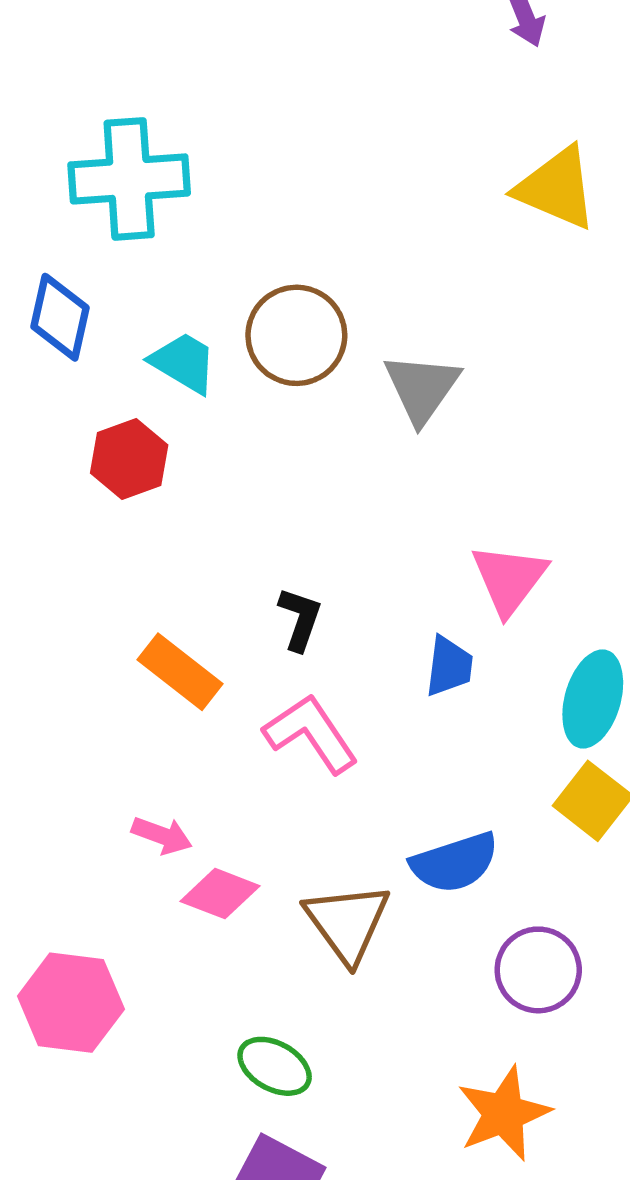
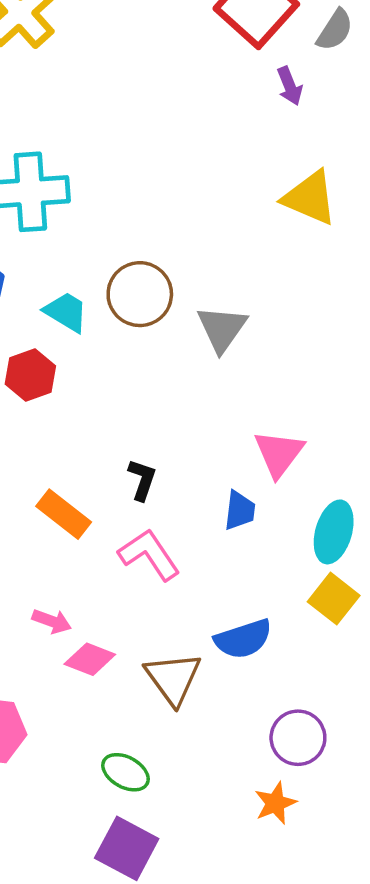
purple circle: (538, 970) -> (298, 738), moved
orange star: (504, 1114) -> (275, 803), size x0.7

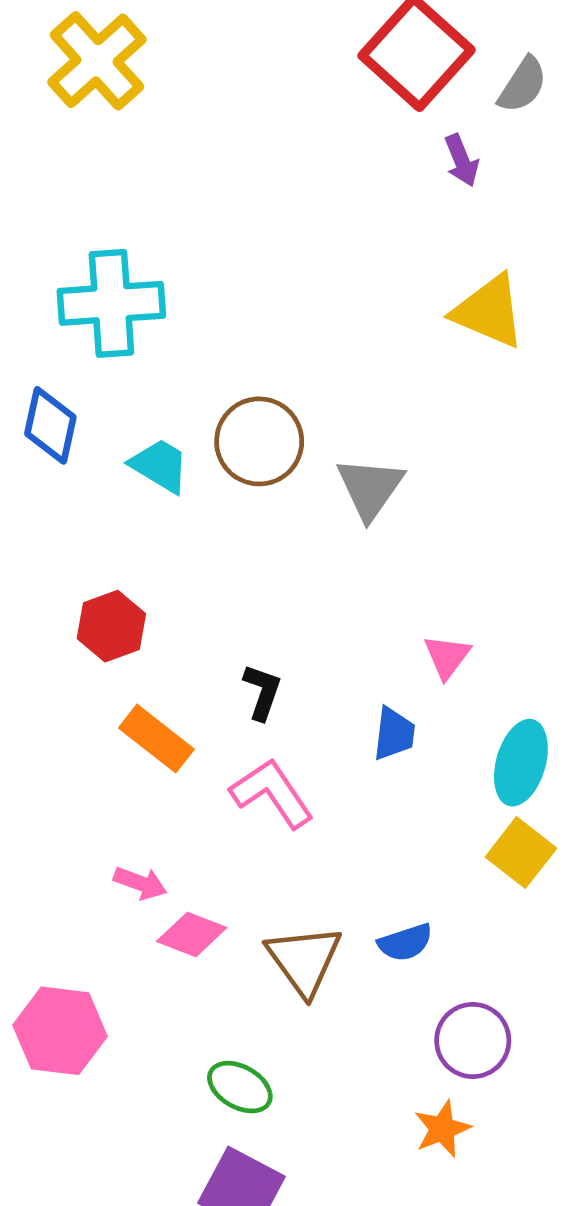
red hexagon: (30, 375) -> (111, 626), moved
pink triangle: (279, 453) -> (447, 657), size x0.7
blue semicircle: (243, 639) -> (405, 943), moved, size x0.7

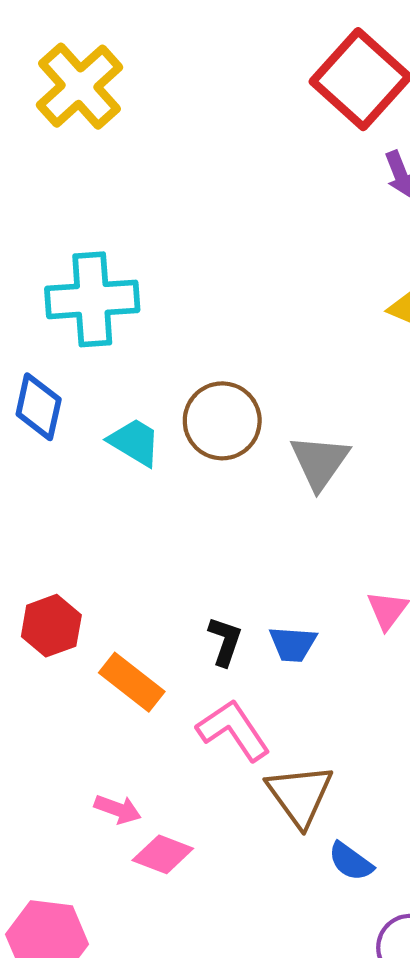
red hexagon: (111, 626) -> (51, 626), moved
blue trapezoid: (394, 734) -> (293, 644), moved, turned 87
blue semicircle: (405, 943) -> (351, 862), turned 54
brown triangle: (304, 960) -> (300, 795), moved

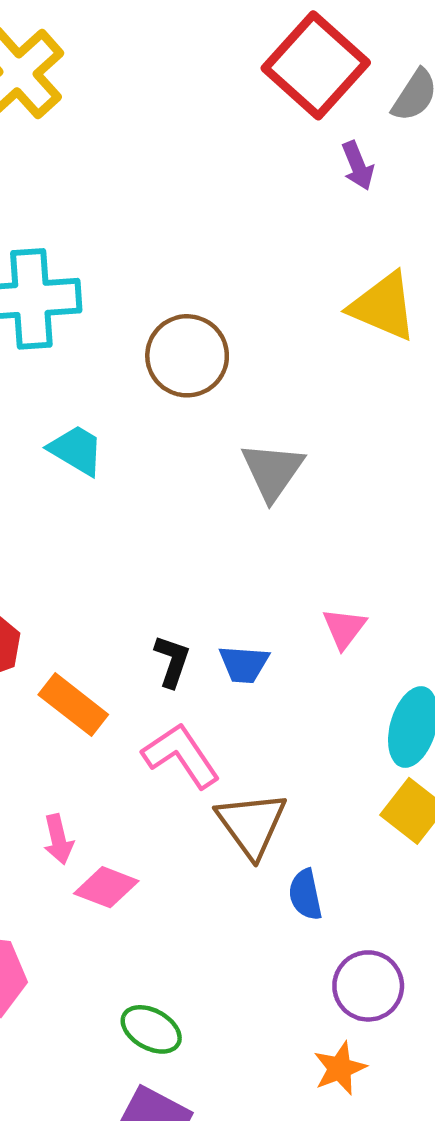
brown circle: (222, 421) -> (187, 356), moved
pink arrow: (118, 809) -> (58, 839), turned 57
blue semicircle: (351, 862) -> (305, 895), turned 42

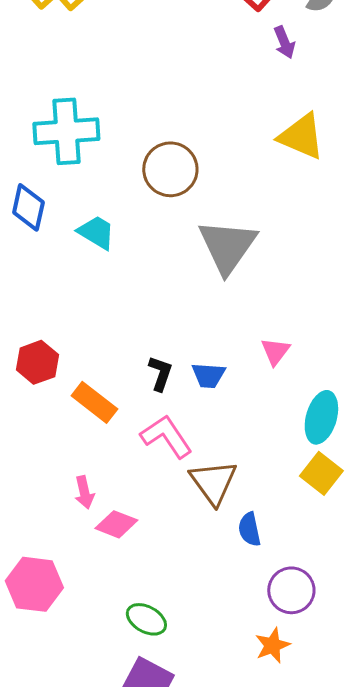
gray triangle: (272, 471) -> (227, 246), size x1.4

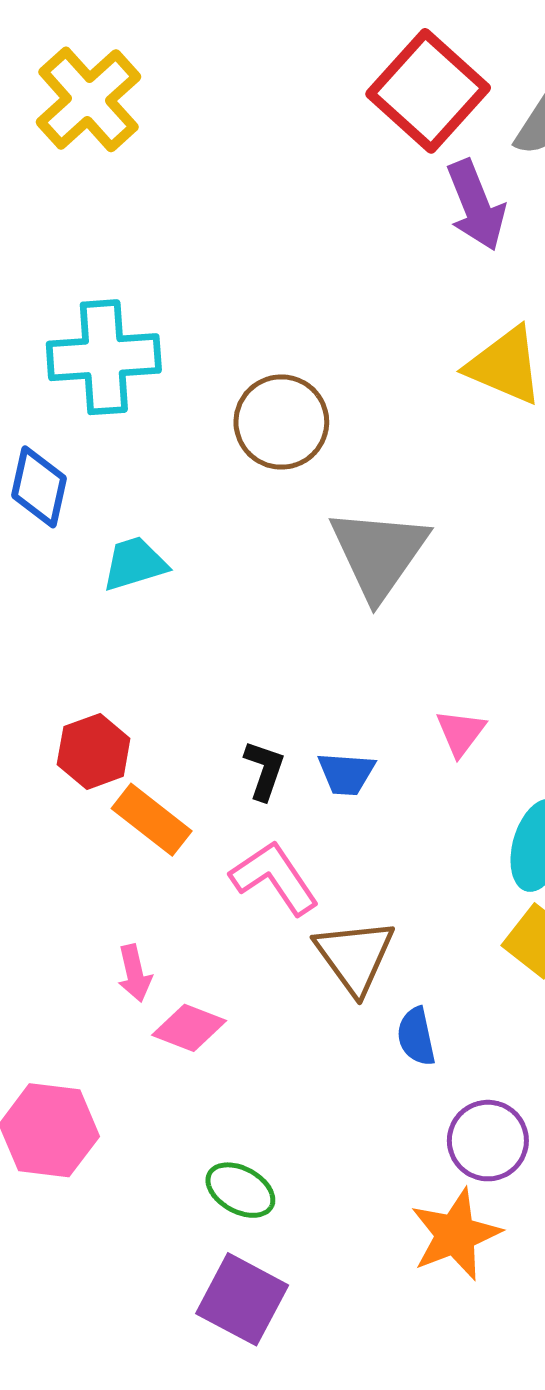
purple arrow: (284, 42) -> (476, 205), size x1.6
cyan trapezoid: (96, 232) -> (135, 564), moved, turned -48
red hexagon: (37, 362) -> (94, 751), moved
orange star: (272, 645) -> (455, 1234), size x1.5

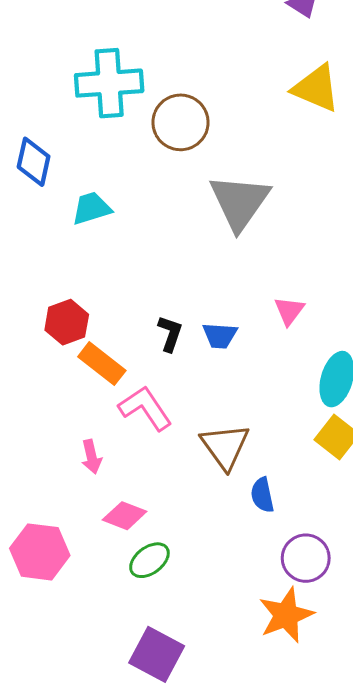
cyan cross: (104, 357) -> (109, 83), moved
pink L-shape: (275, 878) -> (145, 408), moved
pink diamond: (189, 1028) -> (125, 516), moved
green ellipse: (240, 1190) -> (149, 560), moved, turned -66

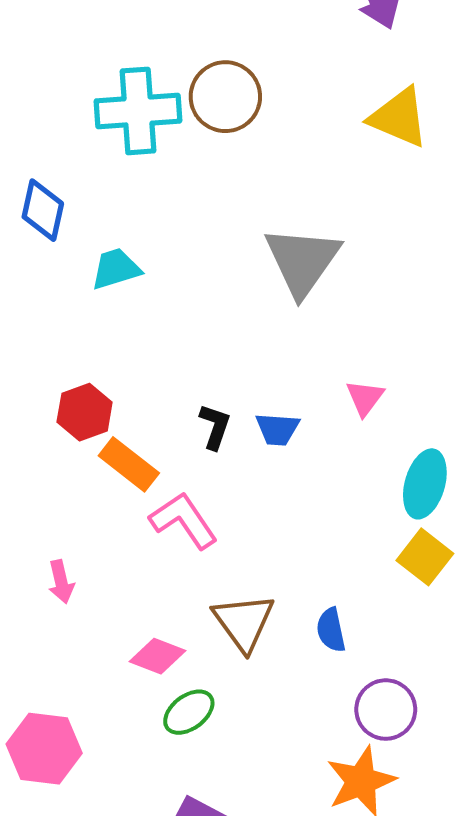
brown circle: (181, 122) -> (225, 97), moved
brown triangle: (225, 446) -> (244, 622), moved
pink arrow: (91, 457) -> (61, 582), moved
pink hexagon: (40, 552) -> (44, 749), moved

